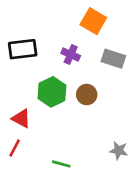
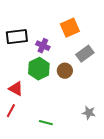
orange square: (93, 21) -> (70, 28), moved, turned 36
purple cross: (71, 55) -> (43, 46), moved
gray rectangle: (113, 59) -> (85, 54), moved, turned -54

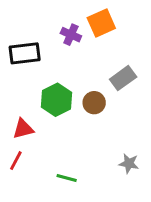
orange square: (70, 28) -> (101, 23), moved
purple cross: (43, 46) -> (71, 35), moved
red triangle: (16, 89) -> (23, 129), turned -42

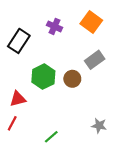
orange square: (101, 23) -> (91, 22), moved, turned -30
black rectangle: (25, 53) -> (19, 41), turned -50
green line: (67, 178) -> (51, 137), turned -56

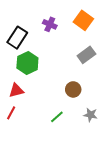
green hexagon: (43, 77) -> (27, 63), moved
brown circle: (72, 79) -> (73, 89), moved
green line: (51, 137) -> (57, 117), moved

